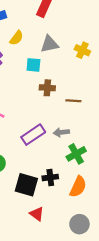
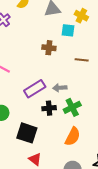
cyan square: (33, 65) -> (68, 30), moved
brown line: (73, 101) -> (82, 60), moved
black cross: (50, 177) -> (49, 108), moved

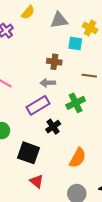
gray arrow: (60, 88) -> (48, 83), moved
green cross: (72, 107) -> (76, 103), moved
black cross: (49, 108) -> (53, 127), turned -32

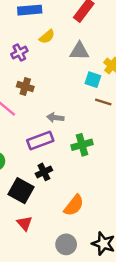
brown cross: (54, 62) -> (25, 87), moved
brown line: (89, 76) -> (103, 102), moved
black cross: (53, 127) -> (44, 172), moved

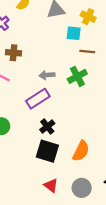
green cross: (82, 145) -> (77, 76), moved
black square: (21, 191) -> (47, 151), moved
red triangle: (25, 223) -> (51, 185), moved

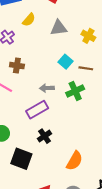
cyan square: (74, 33) -> (66, 62), moved, turned 32
black square: (47, 151) -> (21, 159), moved

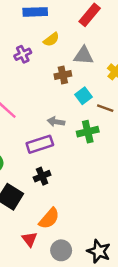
brown cross: (17, 66) -> (63, 75), moved, turned -32
orange semicircle: (75, 161) -> (49, 218), moved

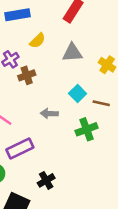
brown cross: (63, 75) -> (27, 75), moved
gray arrow: (56, 122) -> (49, 114), moved
purple rectangle: (40, 144) -> (20, 148), moved

